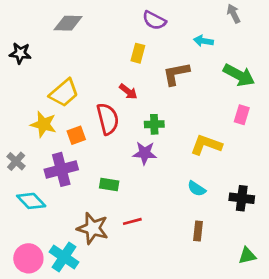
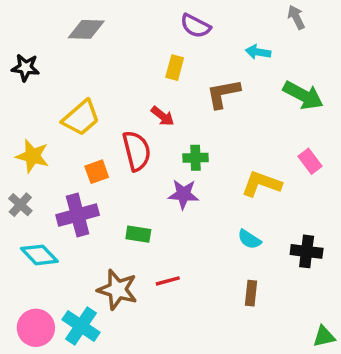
pink rectangle: (242, 115) -> (310, 161), moved, turned -54
yellow star: (43, 124) -> (32, 156), moved
green triangle: (247, 256) -> (324, 336), moved

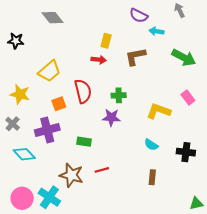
purple semicircle: (196, 26) -> (139, 16), moved
gray diamond: (86, 29) -> (53, 18), turned 50
red arrow: (163, 116) -> (99, 60), moved, turned -32

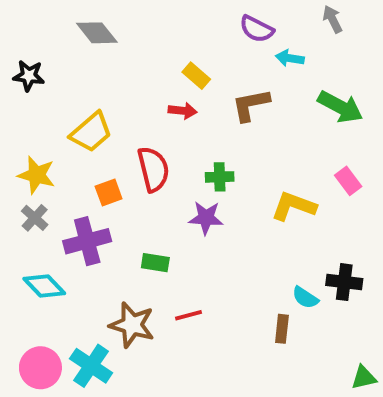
yellow rectangle: (106, 41) -> (196, 76), turned -64
gray cross: (13, 124) -> (35, 218), moved
cyan semicircle: (151, 145) -> (305, 298), moved

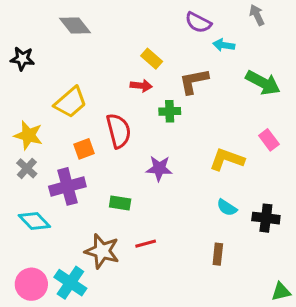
green cross: (220, 177) -> (170, 111), moved
cyan semicircle: (305, 298) -> (227, 208), moved

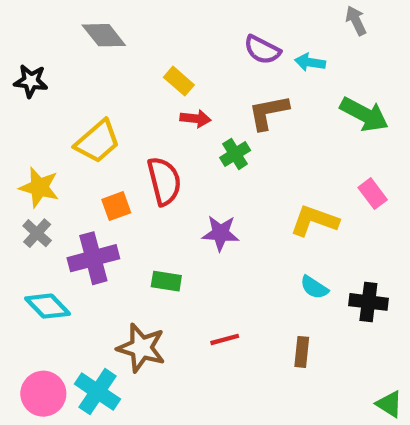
purple semicircle: (198, 23) -> (262, 50), moved
yellow rectangle: (152, 59) -> (179, 81), moved
green cross: (170, 111) -> (235, 154), turned -30
red line: (146, 244) -> (225, 339), moved
green triangle: (281, 292) -> (389, 404), turned 45

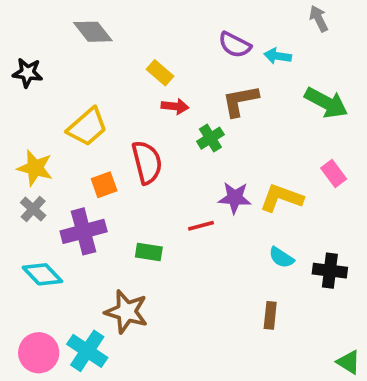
purple star: (220, 233) -> (235, 198), moved
red line: (225, 339) -> (201, 226), moved

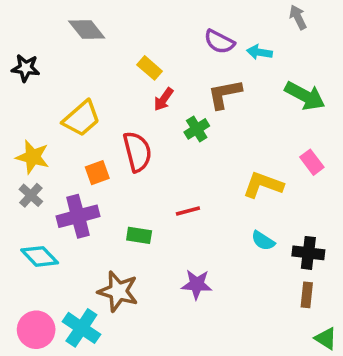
red arrow: (175, 106) -> (164, 99), turned 120
purple star: (235, 198) -> (197, 284), moved
brown rectangle: (270, 315) -> (307, 295), moved

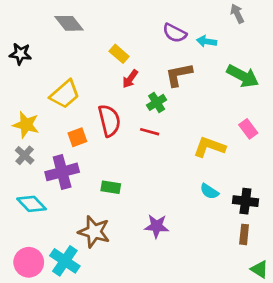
red line: (188, 211) -> (150, 132), moved, turned 30

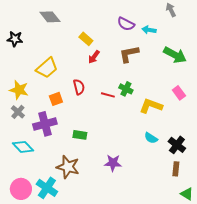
green cross: (157, 102) -> (126, 89), moved, turned -32
red semicircle: (109, 121) -> (79, 87), size x0.7
black cross: (245, 201) -> (177, 145), turned 30

